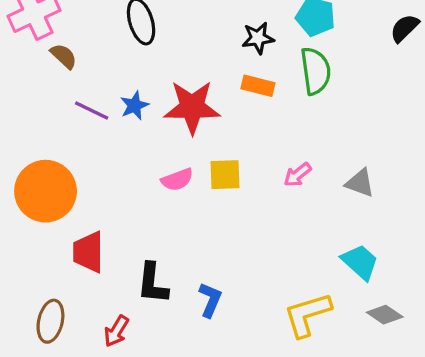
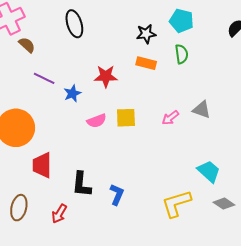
green semicircle: (316, 71) -> (181, 54), size x0.7
blue star: (134, 106) -> (72, 93), moved
red star: (192, 107) -> (106, 76), size x0.7
gray triangle: (360, 183) -> (202, 110), moved

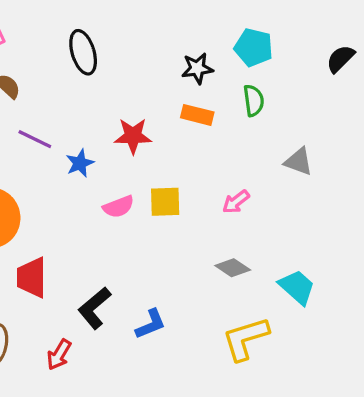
gray triangle: (202, 110) -> (299, 162), moved
black L-shape: (81, 184) -> (94, 308), turned 44
blue L-shape: (117, 194) -> (151, 324), turned 45
gray diamond: (224, 204) -> (233, 268), moved

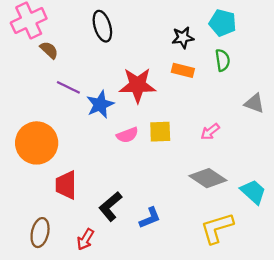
red star: (133, 136) -> (138, 85), size x1.4
blue star: (80, 163) -> (100, 104), size x1.4
gray diamond: (233, 268) -> (208, 178), size x1.5

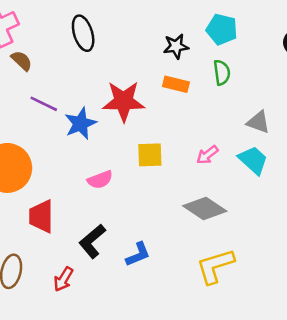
pink semicircle: (127, 135) -> (100, 180), moved
cyan trapezoid: (253, 192) -> (253, 160), moved

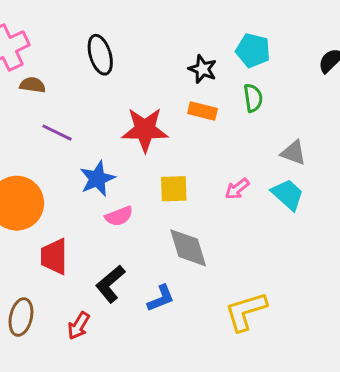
black star: (176, 46) -> (203, 69), turned 30
brown semicircle: (22, 61) -> (33, 85), turned -35
blue star: (80, 123) -> (97, 179), moved
gray diamond: (205, 209) -> (188, 248), moved, turned 39

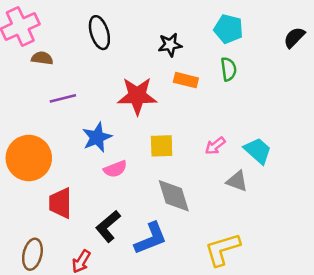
black star: (203, 69) -> (170, 45), moved, turned -30
purple line: (57, 133) -> (63, 98), turned -40
gray triangle: (293, 153) -> (237, 181), moved
blue L-shape: (161, 298) -> (151, 238), size x1.4

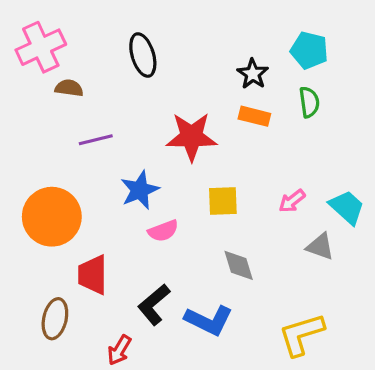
black star: (170, 45) -> (253, 74), moved, turned -30
gray diamond: (174, 196) -> (239, 265), size x0.7
blue L-shape: (151, 238) -> (209, 320), turned 48
brown ellipse: (32, 254) -> (55, 319), moved

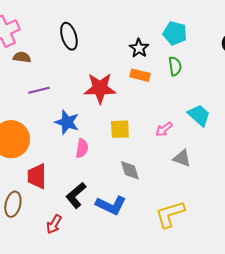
blue star: (140, 190) -> (67, 122), turned -30
cyan trapezoid: (347, 207) -> (199, 115), moved
pink semicircle: (163, 231) -> (82, 148), turned -60

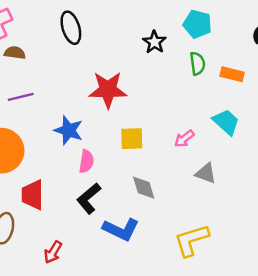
orange rectangle: (140, 75) -> (232, 74), moved
purple line: (39, 90) -> (21, 97), moved
black L-shape: (76, 195) -> (89, 198), moved

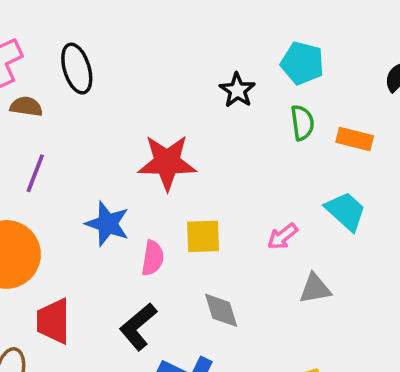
black ellipse: (71, 28) -> (77, 69), moved
purple line: (21, 97) -> (35, 173), turned -55
pink semicircle: (86, 161) -> (153, 258), moved
gray triangle: (206, 173) -> (315, 289), turned -30

